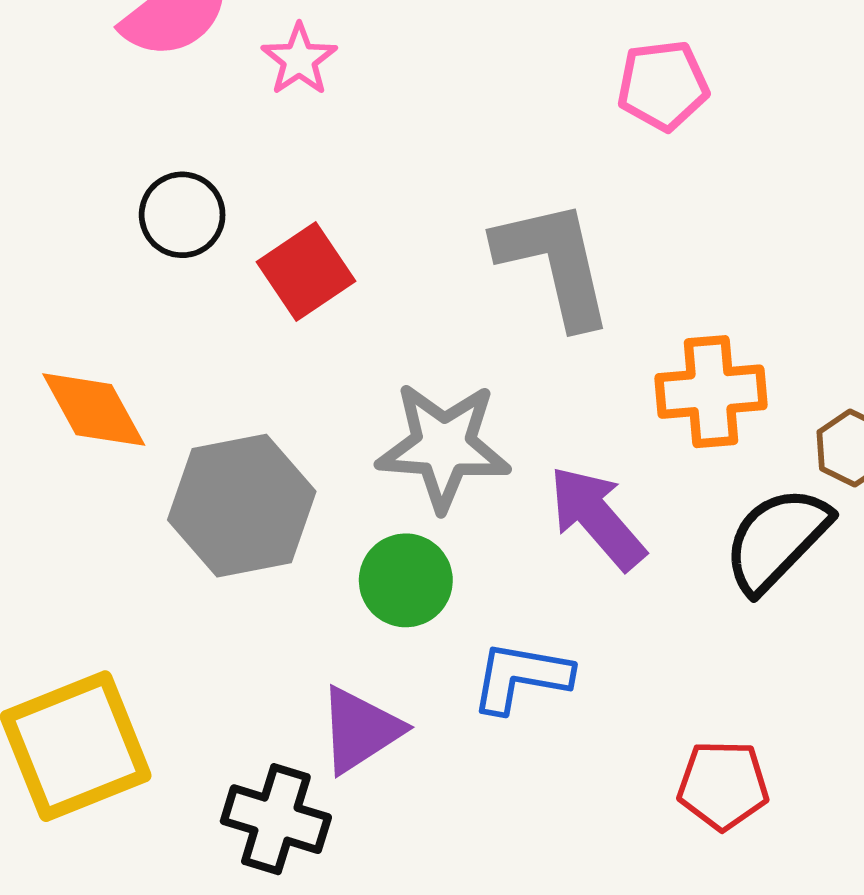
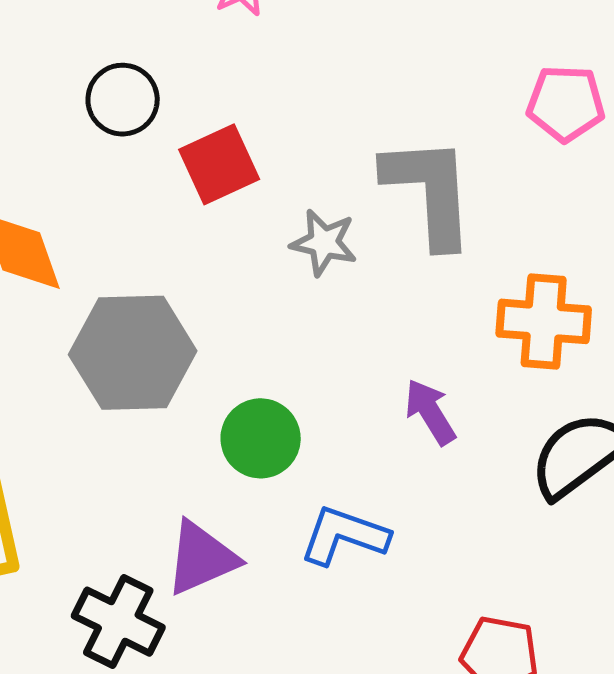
pink pentagon: (663, 85) -> (566, 103), moved
gray star: (444, 446) -> (324, 243), moved, size x0.6
purple arrow: (597, 518) -> (430, 412), size x0.7

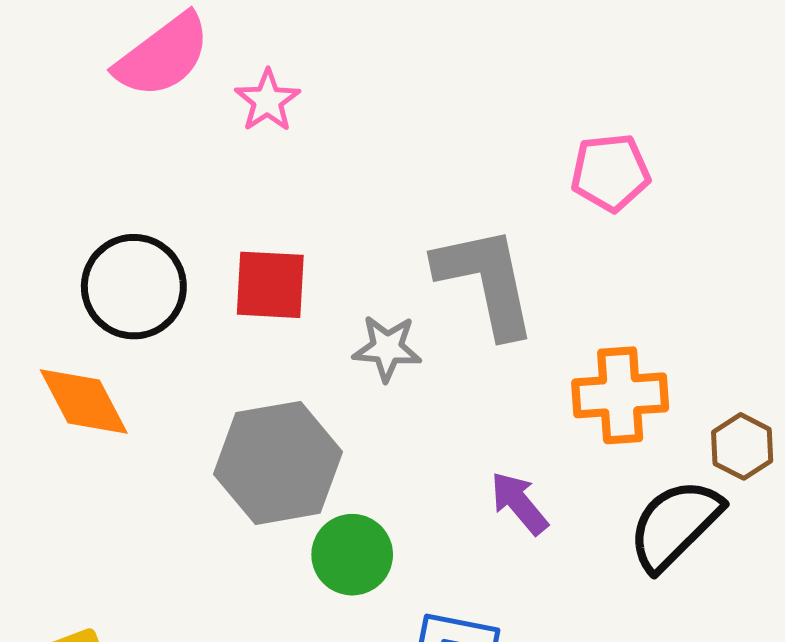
black circle: (123, 100) -> (134, 287), moved, size x1.4
red square: (219, 164) -> (270, 285), turned 36
gray hexagon: (133, 353) -> (278, 463), moved

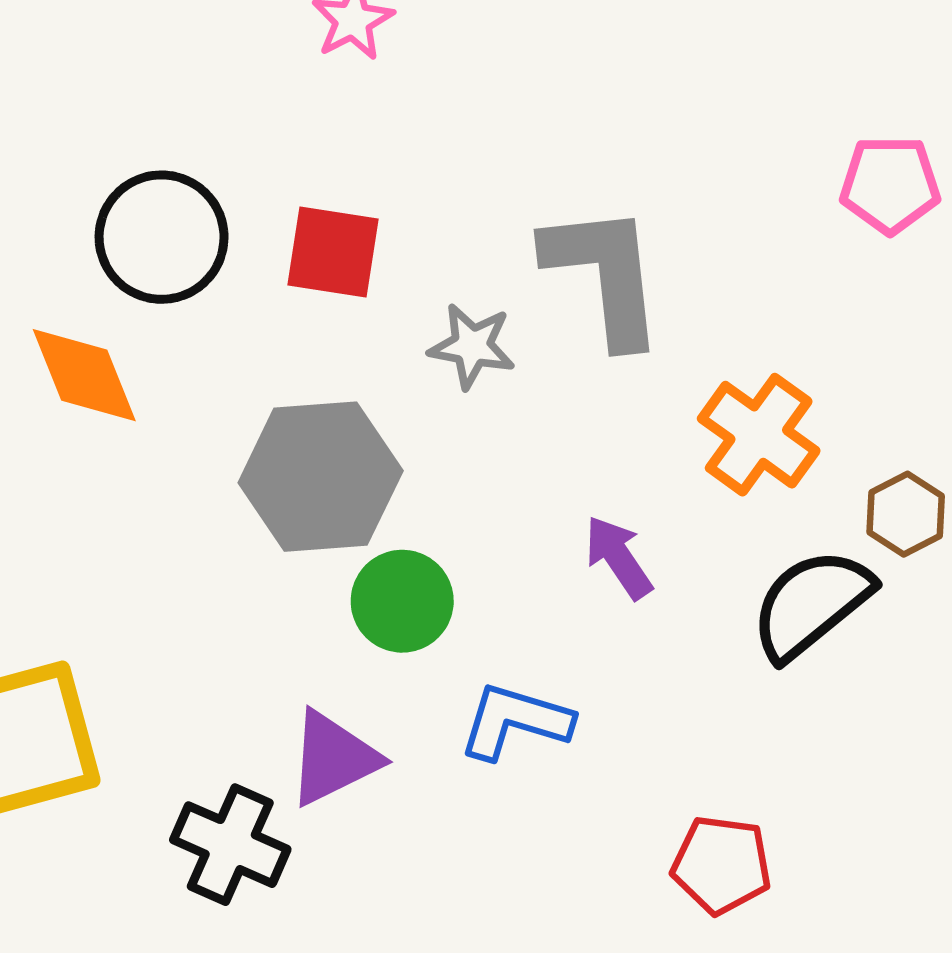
pink pentagon: (610, 172) -> (890, 185), moved
orange cross: (620, 395) -> (759, 435), turned 34

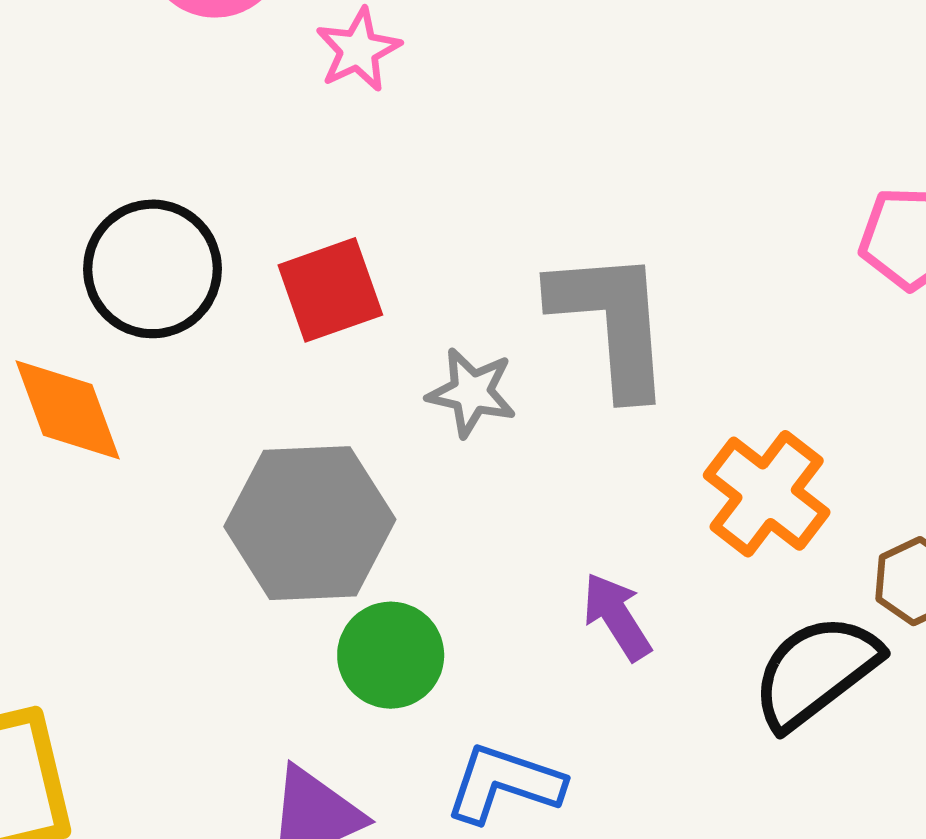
red square: (333, 252) -> (330, 290), turned -30

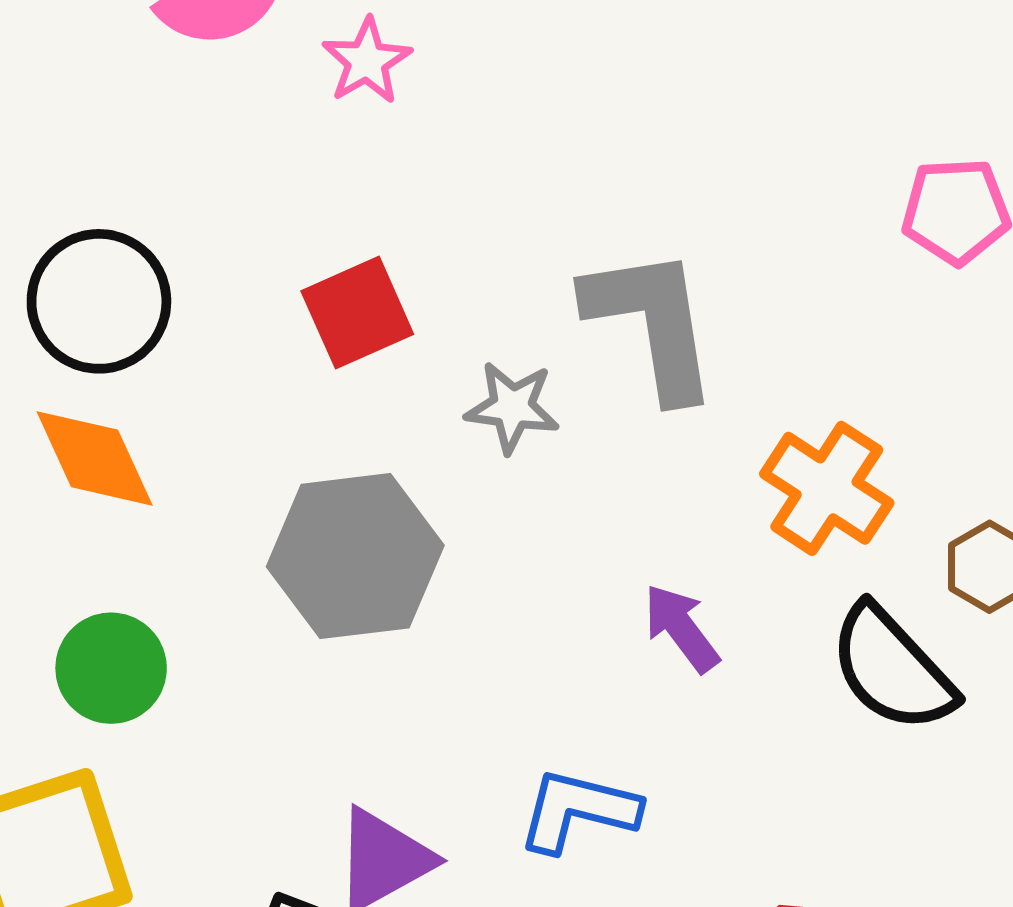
black circle: (152, 269) -> (99, 301), moved
green circle: (391, 655) -> (111, 668), moved
black semicircle: (816, 671) -> (892, 669), turned -91

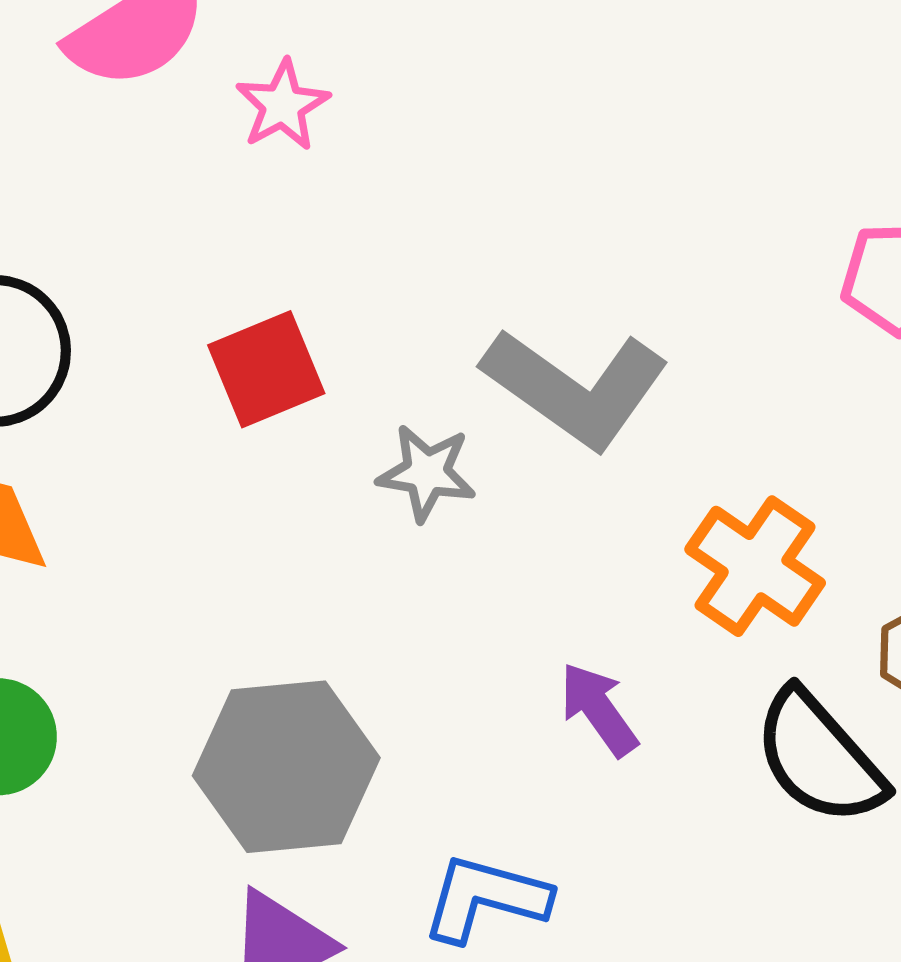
gray L-shape: (652, 323) -> (576, 388), turned 133
gray hexagon: (355, 556) -> (286, 767), moved

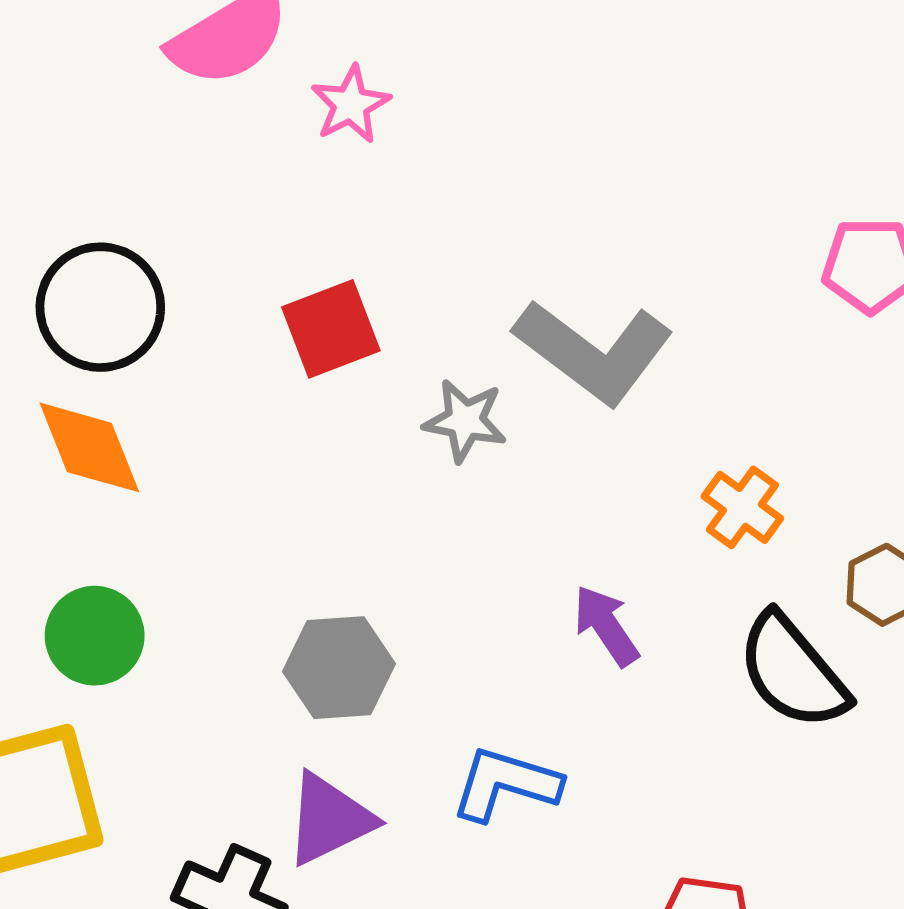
orange cross: (755, 566) -> (742, 507), size x0.7
gray hexagon: (286, 767) -> (339, 668), size x0.7

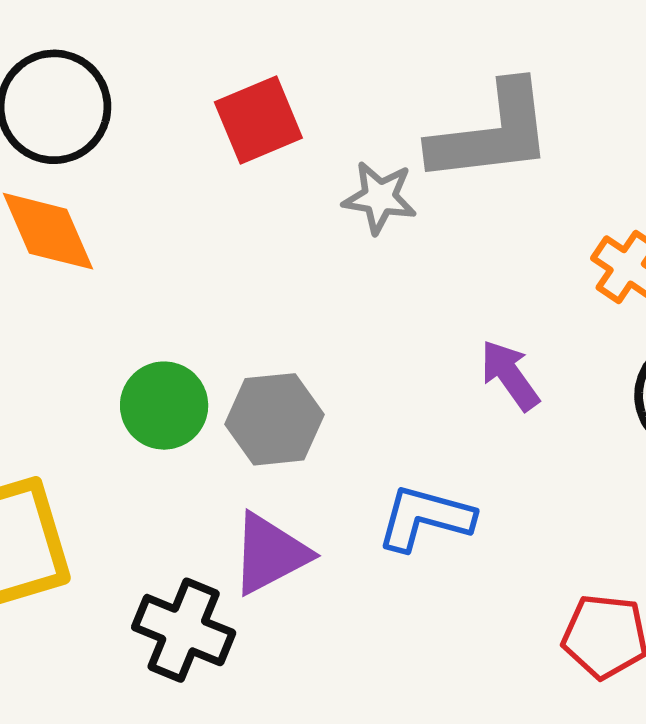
gray L-shape: (594, 352) -> (492, 133), turned -42
green circle: (95, 636) -> (164, 406), moved

